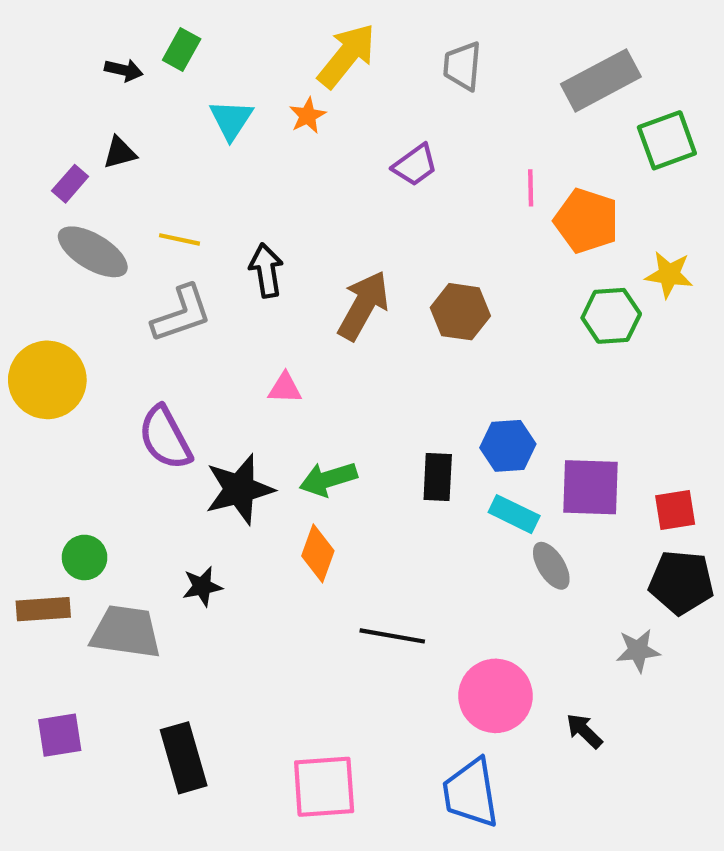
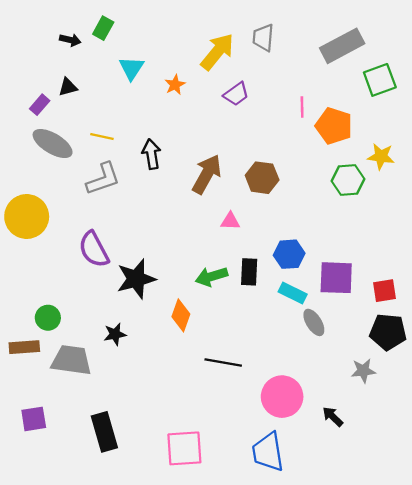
yellow arrow: (347, 56) -> (217, 52), moved
orange star: (308, 116) -> (175, 85), moved
pink triangle: (285, 388) -> (230, 221), moved
green arrow: (328, 479) -> (211, 277), moved

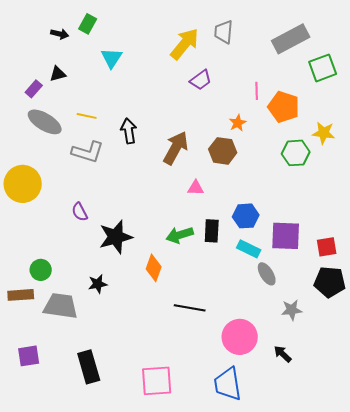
orange star: (175, 85) -> (238, 123), moved
gray L-shape: (103, 179) -> (88, 152), turned 36
purple semicircle: (94, 249) -> (80, 212), size x0.6
gray star: (363, 371) -> (292, 310), moved

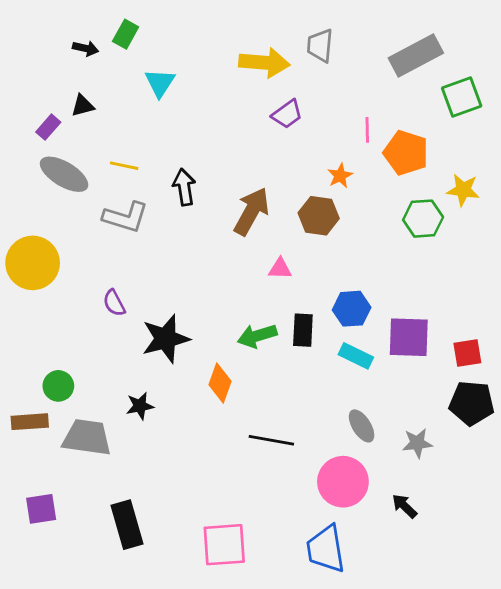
yellow arrow: (185, 44) -> (264, 63), turned 56
gray ellipse: (267, 274) -> (362, 426), moved

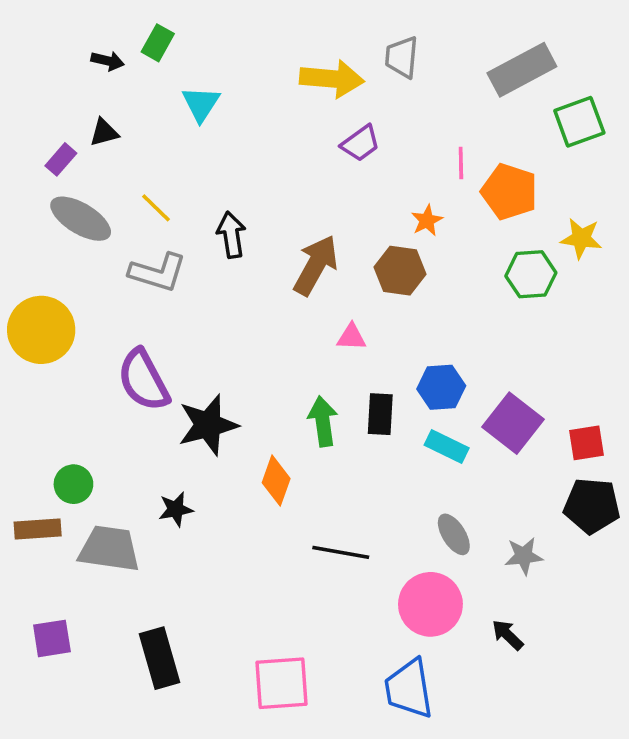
yellow line: (124, 166) -> (156, 208), turned 32
purple semicircle: (114, 303) -> (143, 380), size x1.8
green arrow: (257, 336) -> (323, 421), turned 99
purple square: (409, 337) -> (513, 423), turned 36

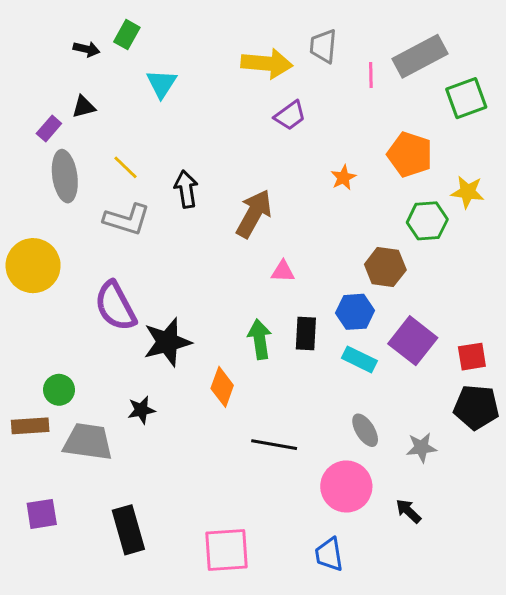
pink line: (461, 163) -> (371, 75), moved
gray ellipse: (81, 219) -> (65, 176), turned 51
brown hexagon: (400, 271) -> (385, 267), moved
blue trapezoid: (409, 689) -> (329, 554), size x0.7

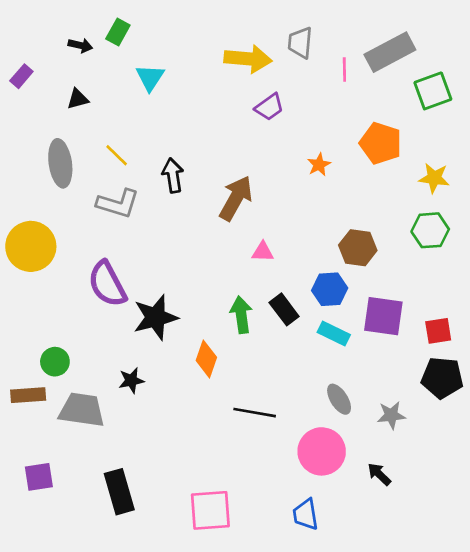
purple rectangle: (49, 128) -> (21, 76), moved
green hexagon: (427, 221) -> (430, 230), moved
black rectangle: (306, 333) -> (284, 309), turned -40
purple square: (413, 341) -> (383, 316), turned -30

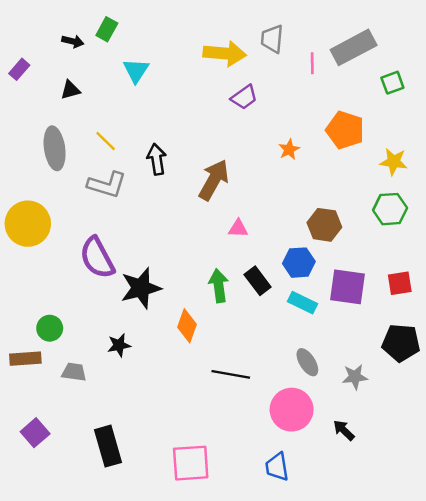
green square: (433, 91) -> (392, 83), size x0.7
red square: (438, 331) -> (400, 283), moved
gray trapezoid: (82, 410) -> (74, 372), size x0.6
purple square: (39, 477) -> (35, 433), turned -32

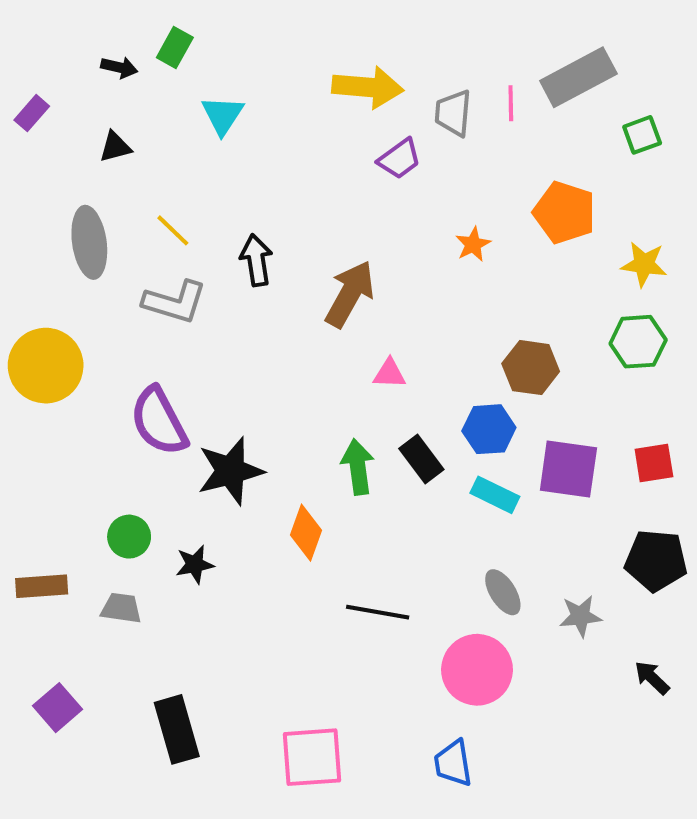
gray trapezoid: (272, 39) -> (453, 113), moved
green circle: (50, 328) -> (129, 537), moved
black arrow: (344, 430) -> (652, 678), moved

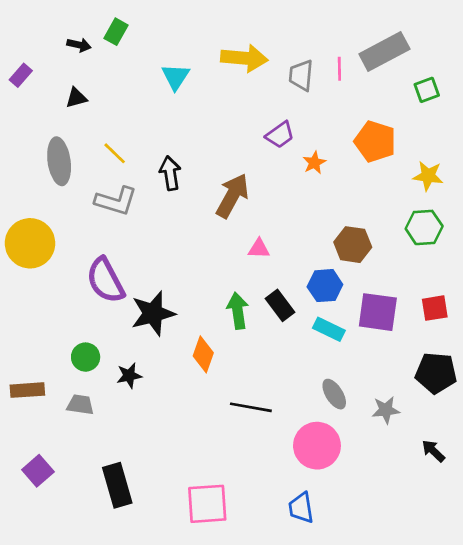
cyan triangle: (223, 115) -> (175, 77), moved
purple trapezoid: (399, 159) -> (280, 135), moved

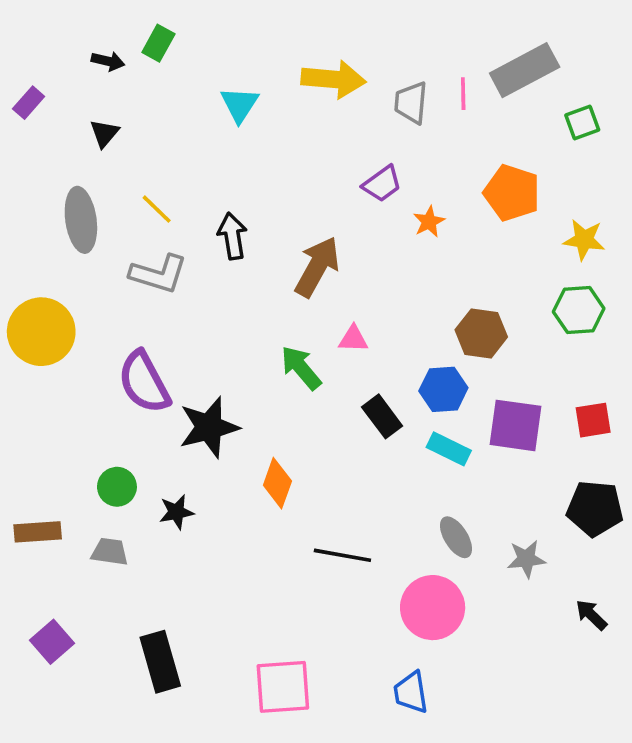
black triangle: (76, 98) -> (104, 133), turned -35
green arrow: (238, 311) -> (301, 368), moved, turned -32

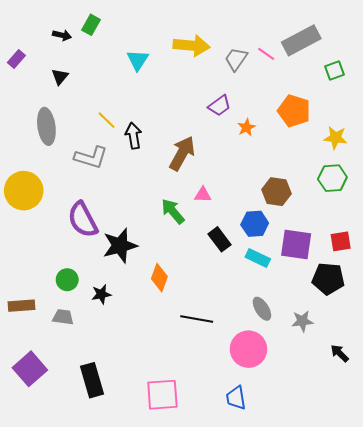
pink line: (463, 94) -> (266, 54), turned -54
gray trapezoid: (411, 103) -> (236, 59), turned 30
yellow line: (157, 209) -> (107, 120), moved
black pentagon: (595, 508) -> (328, 279), moved
purple square: (52, 642) -> (30, 369), size x1.4

